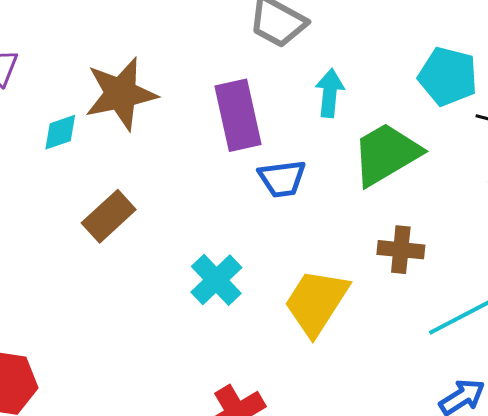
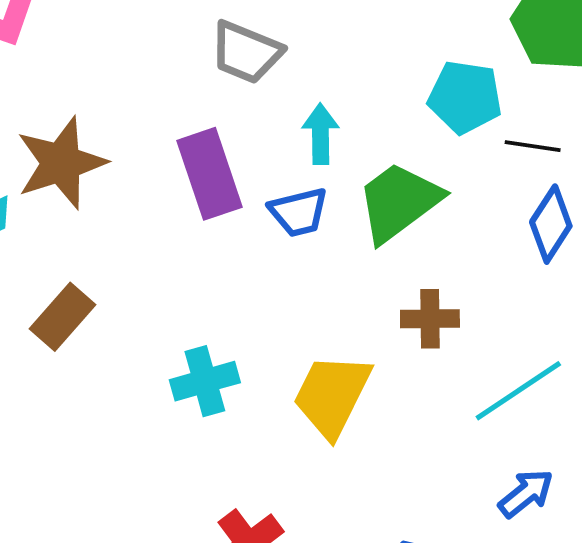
blue trapezoid: (282, 179) -> (299, 212), moved
cyan cross: (216, 280) -> (205, 381), turned 34

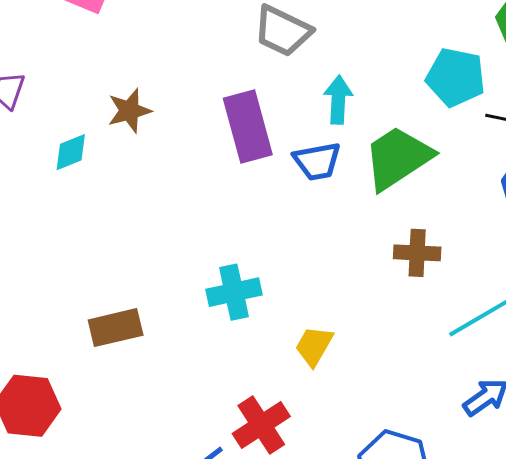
brown star: (61, 163) -> (129, 111), size x0.6
brown rectangle: (63, 317) -> (116, 328), moved, turned 32
yellow trapezoid: (332, 395) -> (314, 346), moved, size x0.6

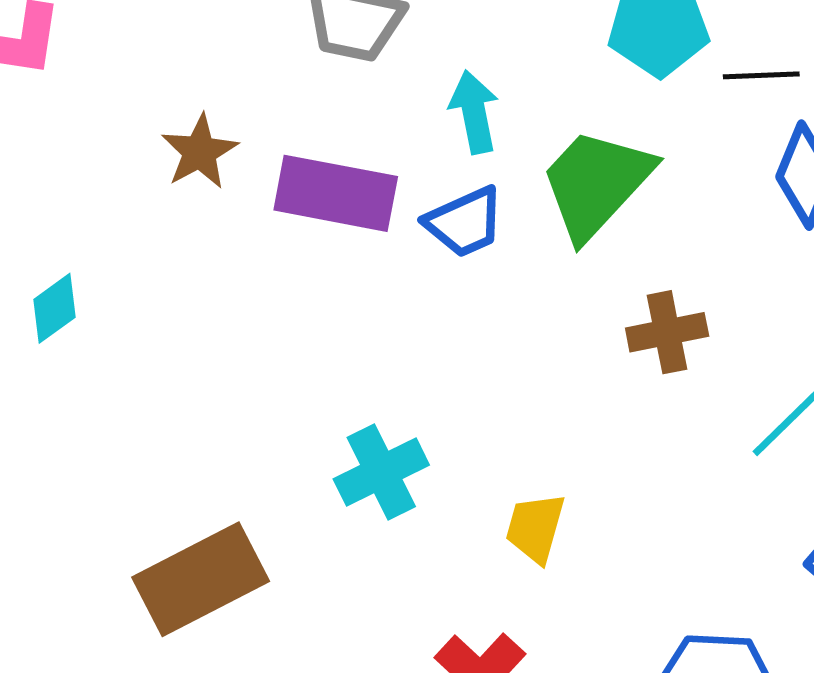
brown star: (129, 111) -> (200, 152), moved
purple rectangle: (248, 126) -> (336, 193), turned -50
brown rectangle: (116, 328) -> (201, 579), size x1.4

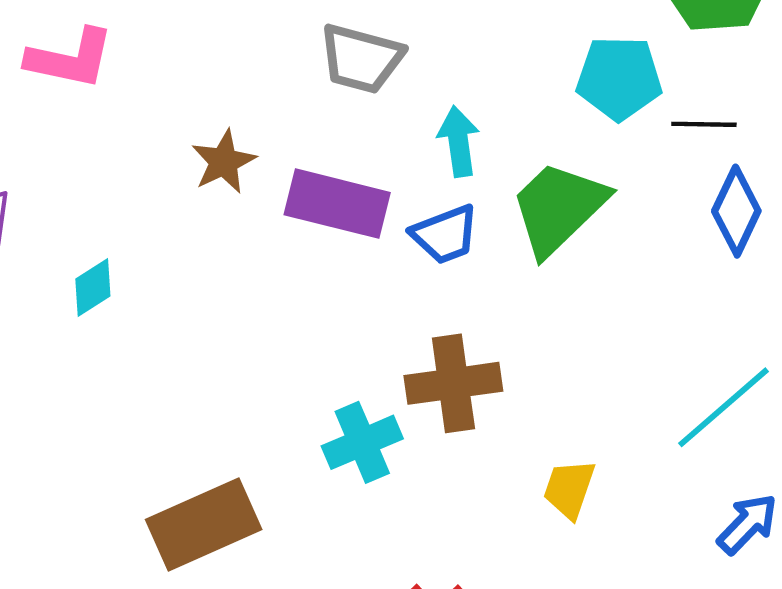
brown cross: (667, 332) -> (453, 383), moved, size x1.4
yellow trapezoid: (535, 528) -> (569, 489), moved

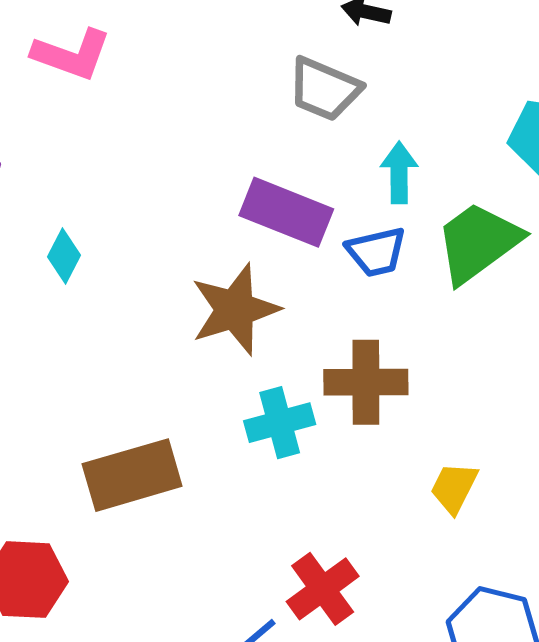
brown star: (224, 162) -> (235, 310), moved, size x1.6
cyan diamond: (93, 287) -> (64, 256), turned -38

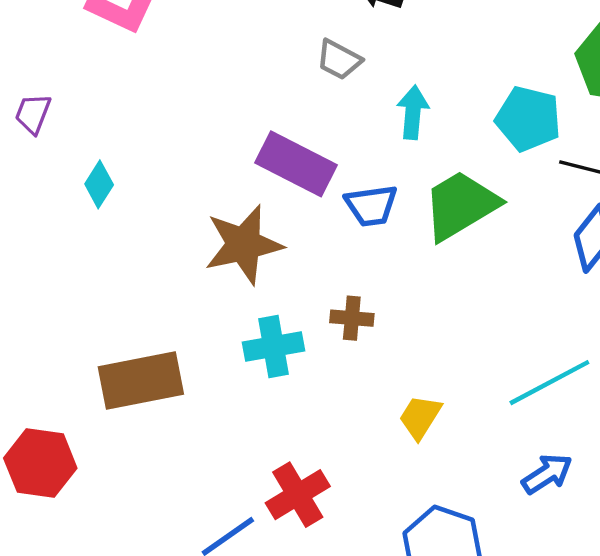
gray trapezoid: (324, 89) -> (339, 60), size x0.7
cyan arrow: (399, 173) -> (413, 112), moved
brown cross: (366, 382) -> (352, 318), size x0.6

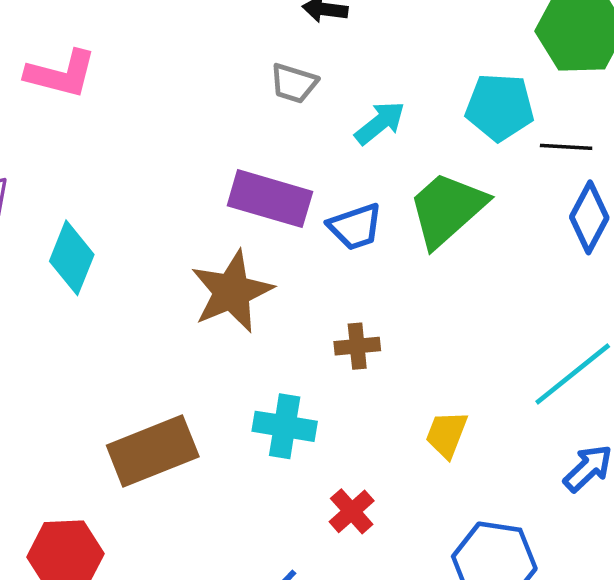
cyan arrow: (413, 112) -> (380, 123), turned 57
cyan diamond: (99, 184) -> (72, 258), size x1.5
cyan cross: (274, 346) -> (285, 426), moved, turned 30
red cross: (298, 495) -> (352, 511), moved, size x0.7

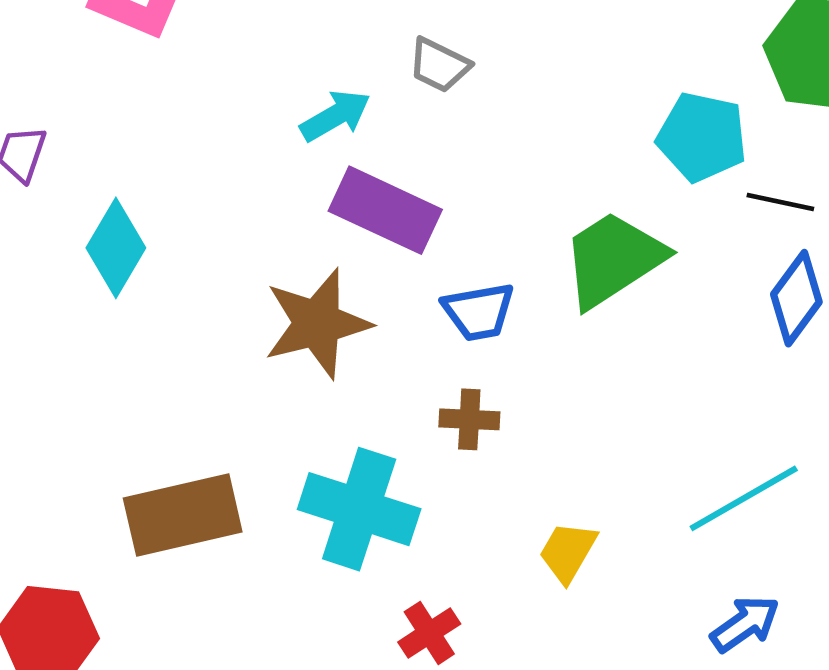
cyan arrow: (380, 123) -> (335, 116), moved
blue trapezoid: (355, 227) -> (479, 312), moved
cyan cross: (285, 426) -> (359, 509), size x1.4

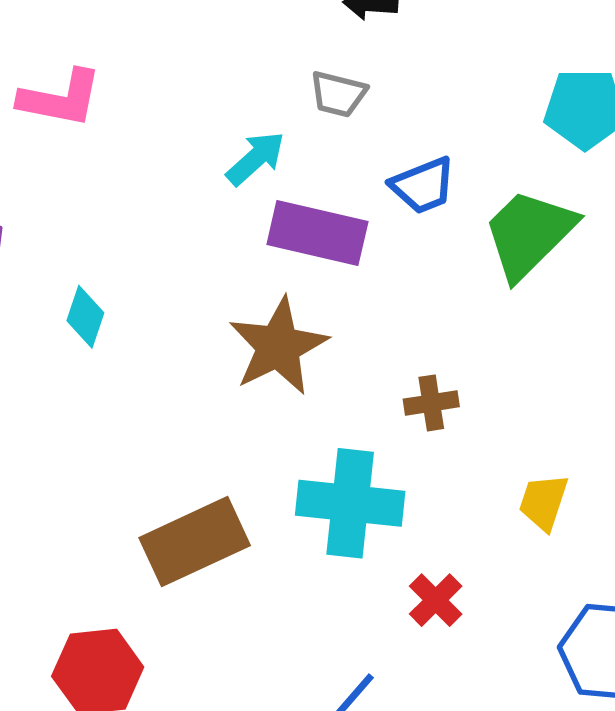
cyan diamond: (116, 248) -> (85, 317), size x0.7
blue trapezoid: (479, 312) -> (423, 185), moved

